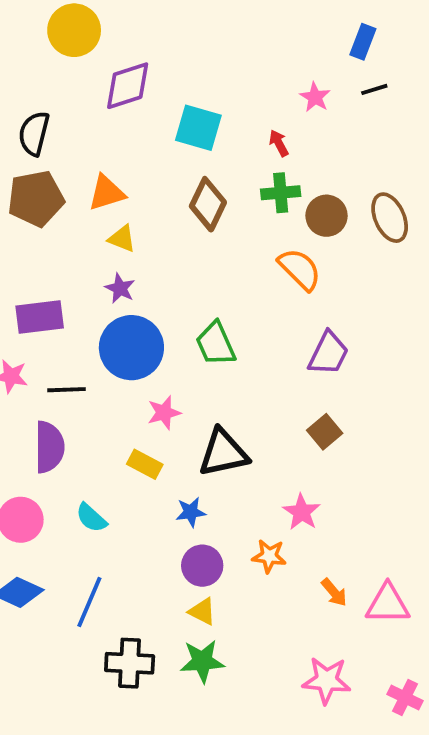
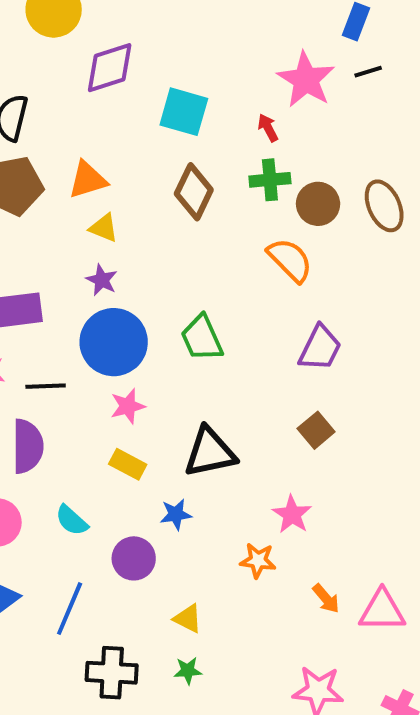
pink star: (315, 97) -> (306, 80), size x1.8
pink star: (164, 413) -> (128, 406), moved
purple circle: (202, 566) -> (134, 558), moved
green star: (202, 661) -> (188, 671), size x0.6

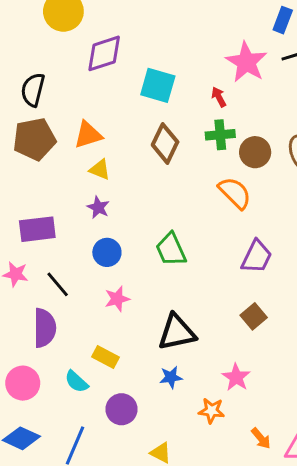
blue circle: (114, 342) -> (107, 252), size x0.6
black line: (46, 386) -> (58, 284), turned 52
yellow rectangle: (128, 464) -> (106, 357), moved
blue star: (176, 514) -> (171, 377), moved

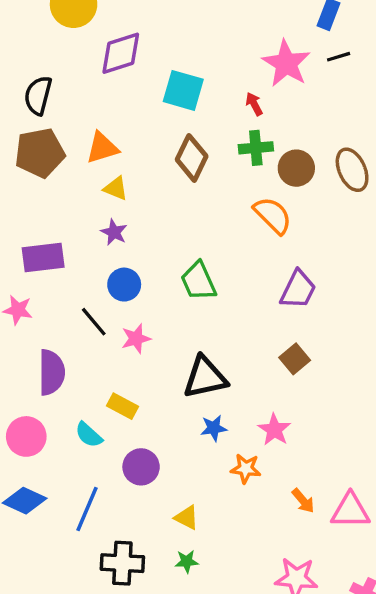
black line: (58, 284) -> (94, 322), moved
blue star: (171, 377) -> (214, 428), moved

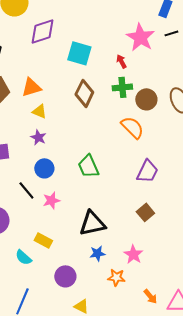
purple circle: (141, 467) -> (65, 276), moved

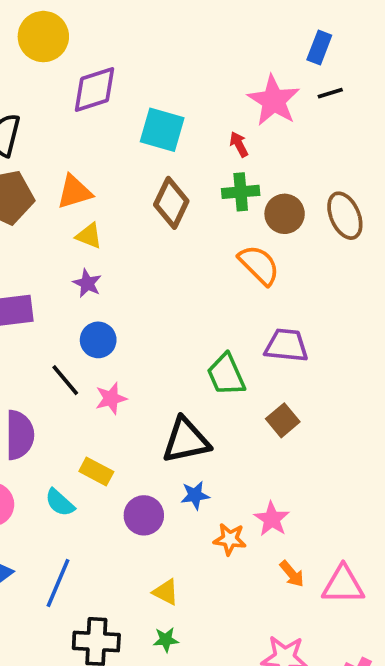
green trapezoid: (88, 166) -> (226, 375), moved
purple trapezoid: (147, 171) -> (286, 345), turned -110
pink star: (133, 254) -> (272, 519), moved
purple circle: (65, 276) -> (144, 515), moved

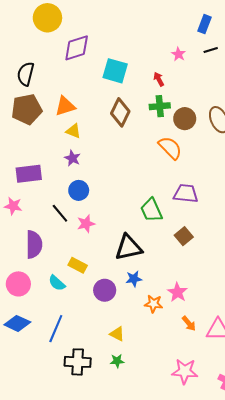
pink star: (274, 101) -> (178, 54), size x0.5

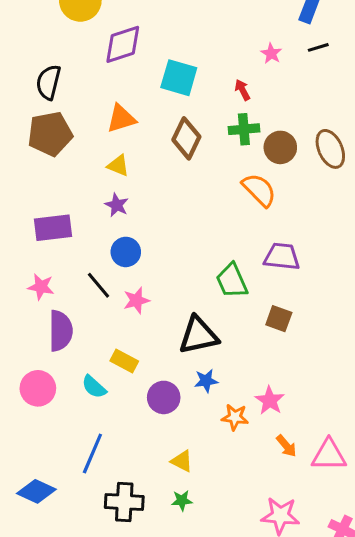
orange triangle: (65, 106) -> (121, 119), moved
pink star: (13, 206) -> (41, 287), moved
brown square: (184, 236) -> (279, 319), turned -30
blue diamond: (17, 323) -> (36, 491), moved

